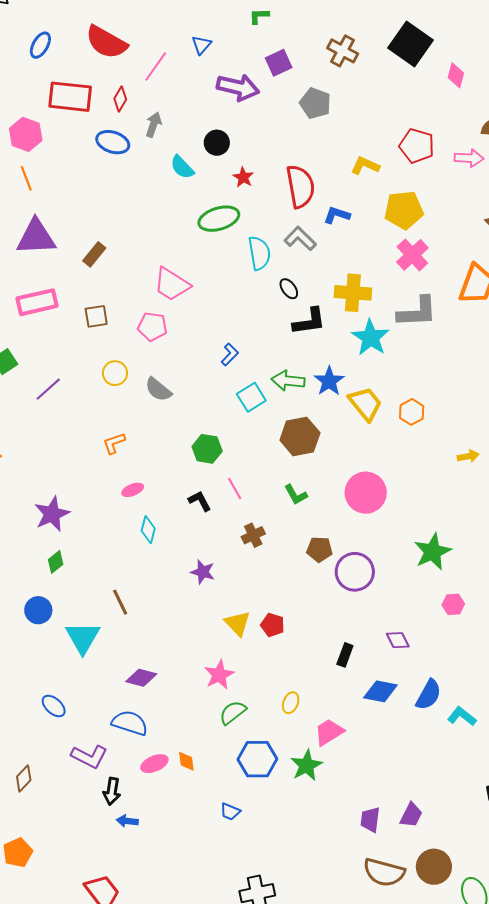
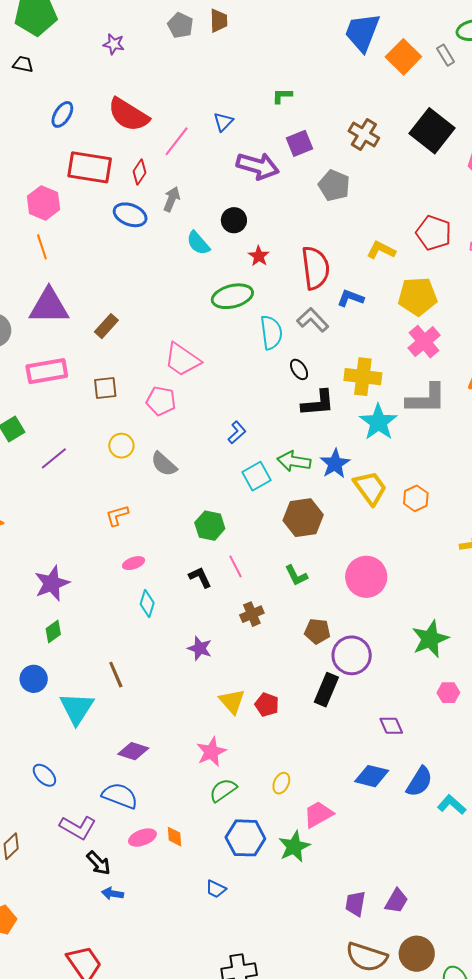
black rectangle: (345, 655) -> (326, 690), moved, size x1.4
black arrow: (112, 791) -> (99, 863), turned -56

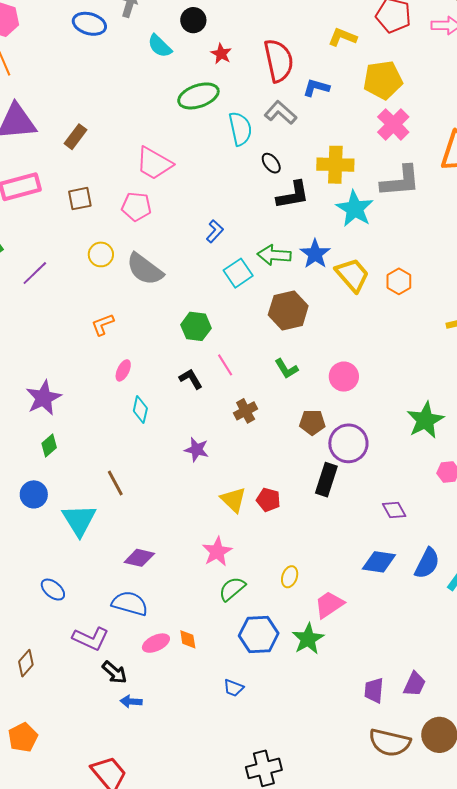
gray semicircle: (164, 464) -> (145, 269), size x1.4
pink ellipse: (134, 563) -> (123, 370), turned -40
pink circle: (366, 577) -> (344, 377), moved, size x0.7

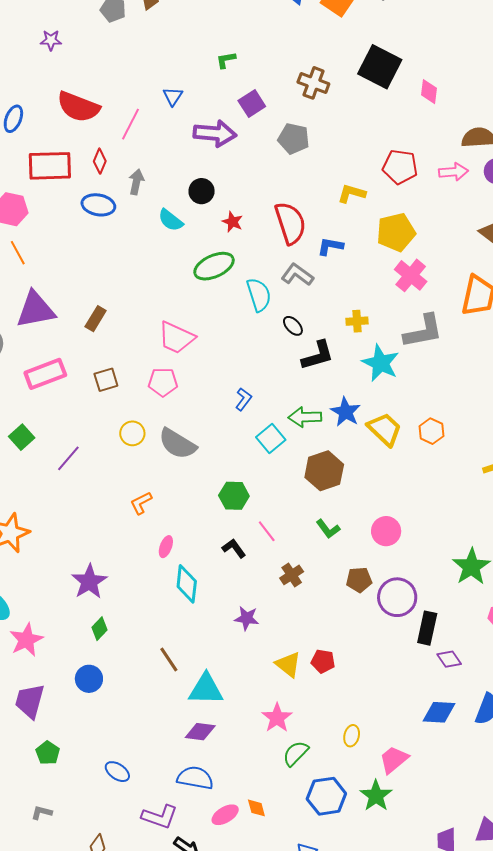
yellow cross: (335, 165) -> (357, 321), size x0.6
cyan diamond: (140, 410) -> (187, 584), size x1.4
black rectangle: (326, 480) -> (427, 628), moved
cyan triangle: (79, 520) -> (206, 689), moved, turned -51

